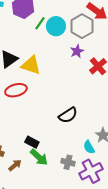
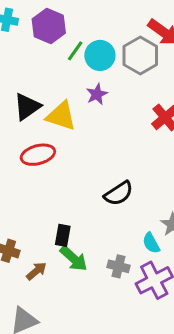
purple star: (77, 51) -> (97, 94), moved
black rectangle: (32, 142) -> (63, 235), turned 72

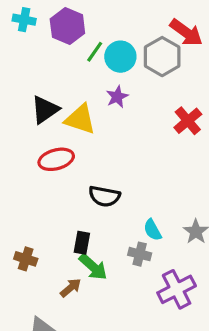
black semicircle: (119, 193) -> (104, 196), moved, turned 44
cyan semicircle: (151, 243) -> (152, 230), moved
gray cross: (119, 266) -> (140, 254), moved
brown arrow: (36, 271) -> (71, 288), moved

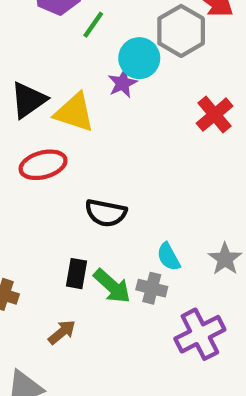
cyan circle: (120, 57) -> (139, 58), moved
green arrow: (93, 267) -> (112, 286), moved

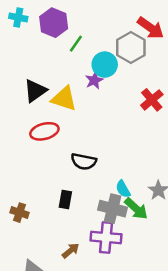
green arrow: (112, 286) -> (136, 209), moved
gray cross: (152, 288) -> (113, 209), size x1.5
brown arrow: (62, 332) -> (71, 251), moved
purple cross: (200, 334) -> (106, 237), moved, turned 32

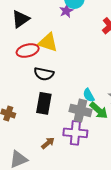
yellow triangle: (64, 99) -> (48, 42), moved
black semicircle: (84, 161) -> (44, 74), moved
black rectangle: (65, 199) -> (44, 103), size x1.5

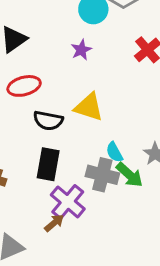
purple star: (66, 11) -> (81, 50), moved
yellow triangle: (48, 42) -> (89, 107), moved
purple cross: (75, 133) -> (68, 202), moved, turned 35

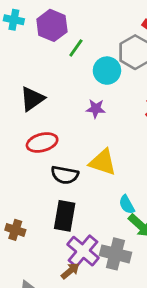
purple star: (81, 50) -> (96, 109), turned 30
gray cross: (102, 175) -> (115, 254), moved

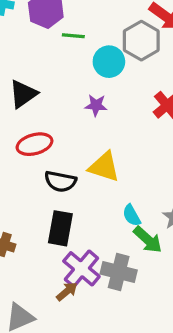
green line: (76, 48) -> (73, 36), turned 60

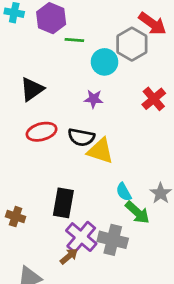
black semicircle: (60, 181) -> (81, 137), moved

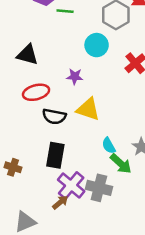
cyan circle: (105, 62) -> (97, 45), moved
black triangle: (32, 89) -> (28, 55), turned 50
purple star: (94, 99) -> (75, 77), moved
black semicircle: (81, 137) -> (54, 116), moved

